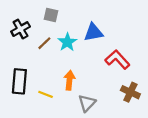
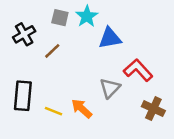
cyan star: (67, 42) -> (87, 16), moved
orange arrow: (69, 80) -> (82, 109), moved, turned -54
gray triangle: (87, 103) -> (110, 88), moved

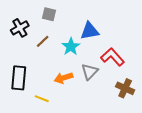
cyan star: (87, 16) -> (71, 47), moved
orange arrow: (82, 109) -> (64, 78), moved, turned -60
yellow line: (54, 111) -> (42, 99), moved

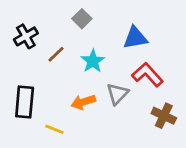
gray square: (49, 14) -> (82, 19), moved, turned 32
blue triangle: (90, 31) -> (135, 38), moved

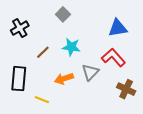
blue triangle: (135, 38) -> (118, 28), moved
brown line: (56, 54) -> (43, 52), moved
cyan star: (93, 61) -> (71, 47), turned -30

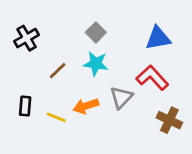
gray square: (63, 14) -> (96, 32), moved
black rectangle: (19, 79) -> (25, 106), size x0.6
yellow line: (42, 100) -> (56, 117), moved

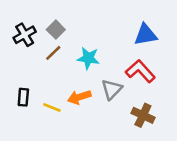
gray square: (96, 32) -> (56, 30), moved
brown line: (58, 71) -> (53, 53), moved
brown cross: (169, 120) -> (143, 115), moved

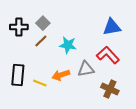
black cross: (25, 35) -> (19, 27), turned 30
gray triangle: (112, 89) -> (86, 69), turned 36
black rectangle: (23, 97) -> (18, 75), size x1.5

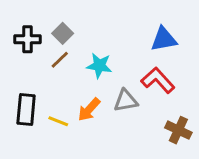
orange arrow: (61, 75) -> (89, 110), turned -30
brown cross: (110, 89) -> (178, 130), moved

